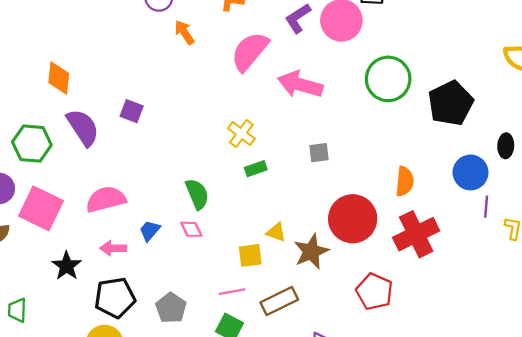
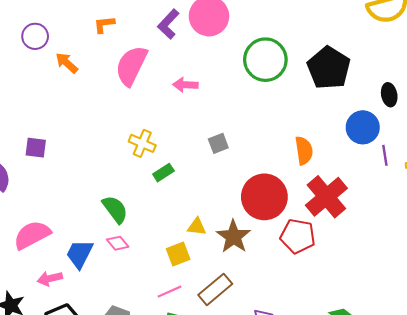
pink arrow: (300, 85) -> (185, 85), size x0.6
blue trapezoid: (150, 231) -> (80, 254), size x1.4
red pentagon: (374, 292) -> (298, 236), moved

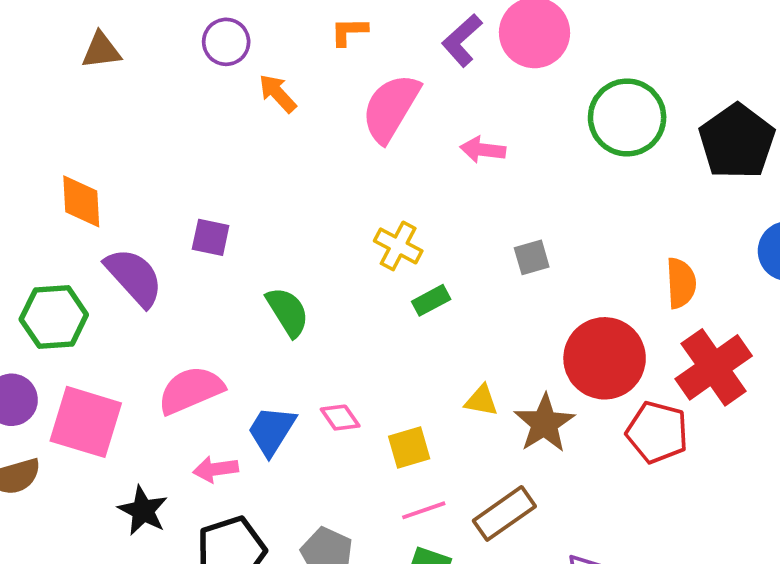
green semicircle: (115, 209) -> (288, 312), moved
yellow square: (178, 254) -> (409, 448), moved

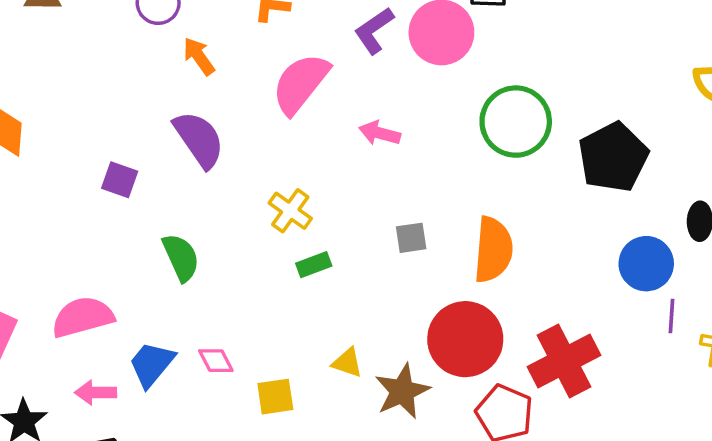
purple semicircle: (134, 277) -> (199, 139), moved
orange semicircle: (681, 283) -> (493, 250), moved, size x1.4

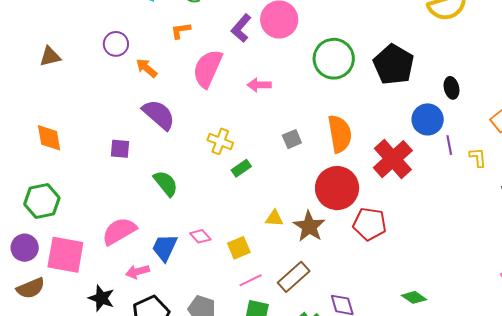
red cross: (564, 361) -> (393, 159), moved

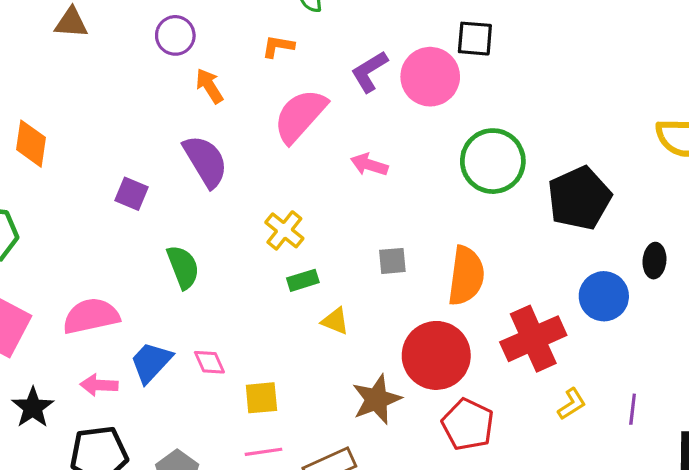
purple line: (449, 145) -> (633, 409), moved
yellow L-shape: (478, 157) -> (572, 404), moved, turned 45
yellow triangle: (274, 218) -> (335, 321), moved

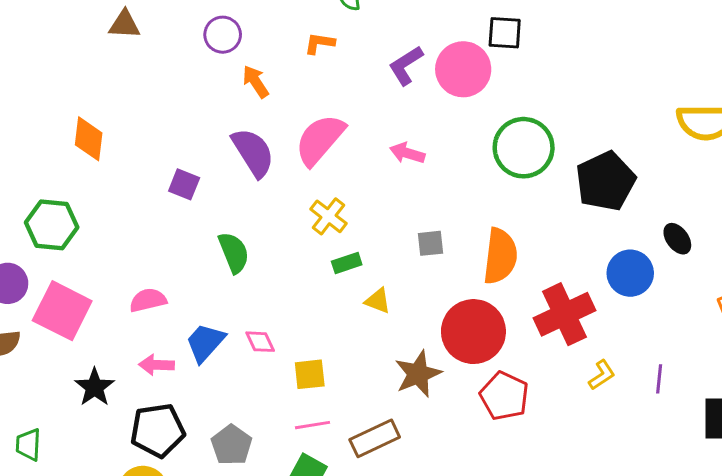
pink semicircle: (300, 116) -> (320, 140), moved
black ellipse: (654, 261) -> (677, 239), turned -40
pink semicircle: (91, 316) -> (148, 300), size x0.7

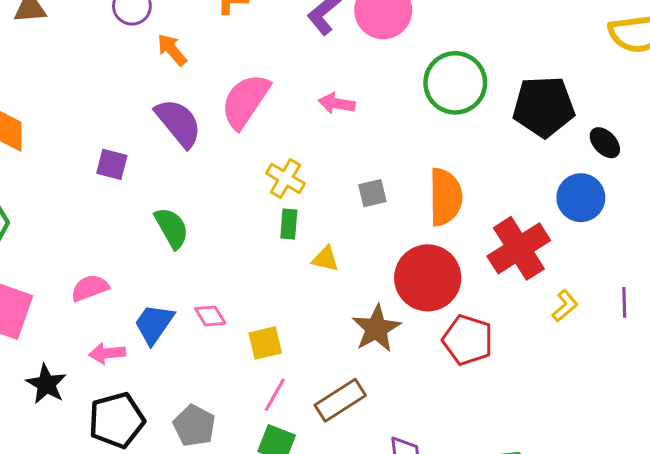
black pentagon: (606, 181) -> (544, 107), turned 30
yellow cross: (329, 216) -> (285, 178), moved
black ellipse: (677, 239) -> (605, 143), moved
green rectangle: (347, 263) -> (289, 224), turned -60
pink line: (313, 425) -> (275, 395), turned -44

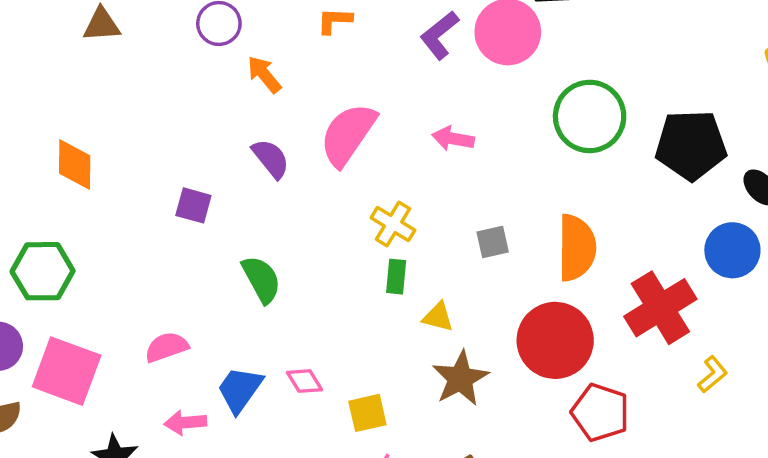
purple semicircle: (178, 123) -> (271, 159), size x0.7
brown star: (376, 328) -> (460, 378), moved

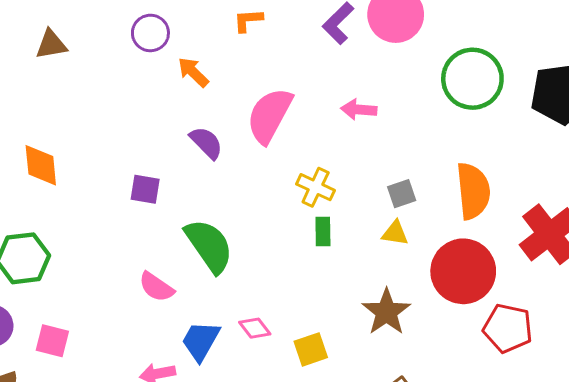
green semicircle: (261, 279) -> (209, 246), size x1.4
yellow triangle: (438, 317) -> (395, 233), moved
pink semicircle: (166, 347) -> (156, 287), moved, turned -120
pink square: (67, 371) -> (52, 341), size x0.6

